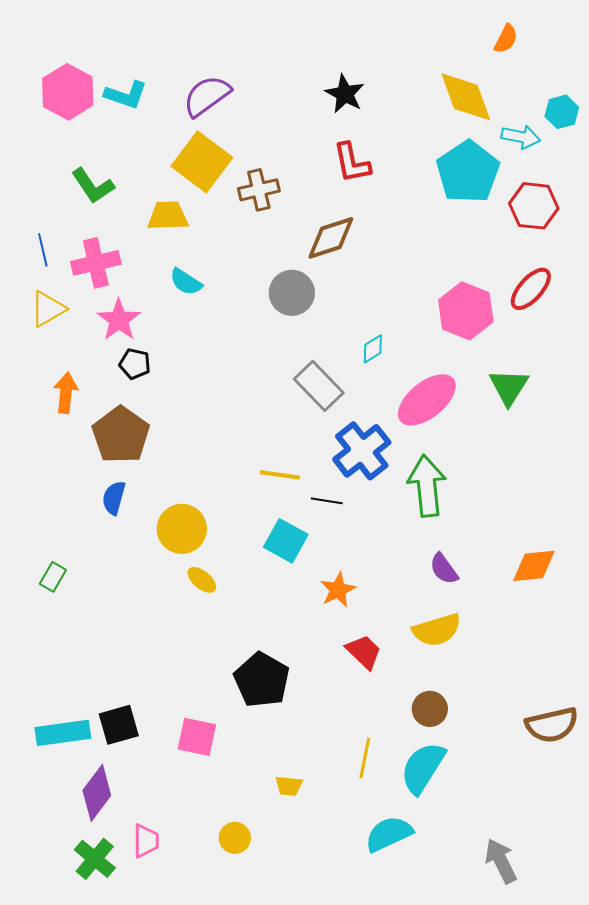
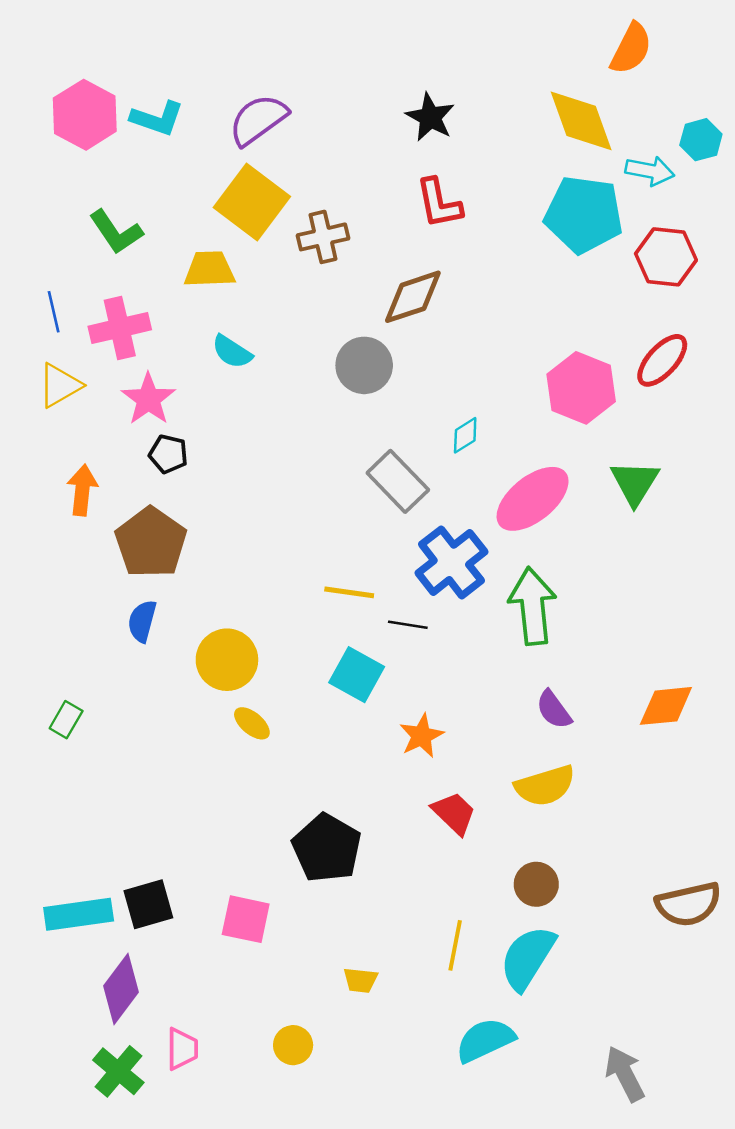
orange semicircle: (506, 39) -> (631, 49), size x1.4
cyan pentagon: (468, 172) -> (584, 214), turned -30

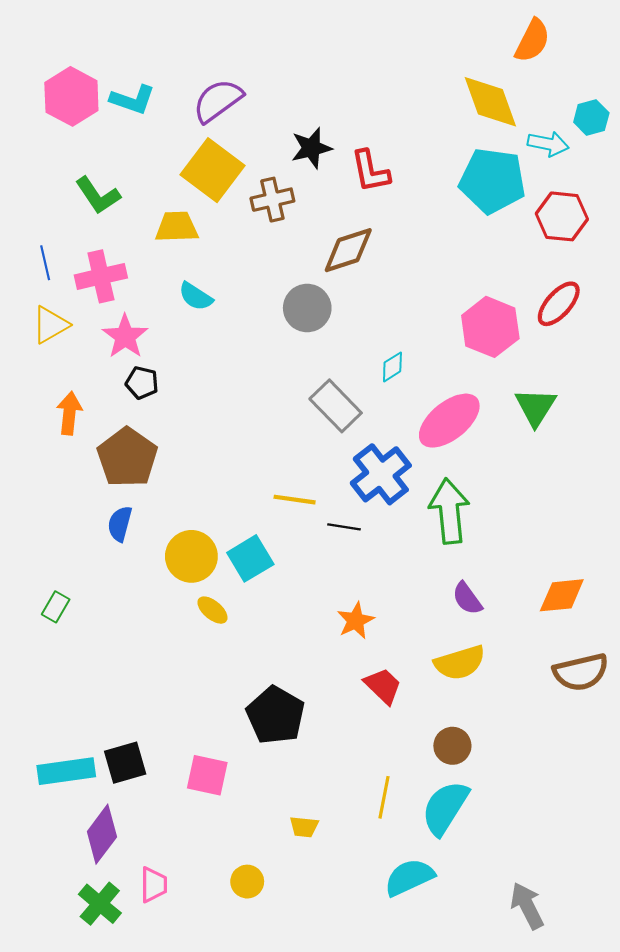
black star: (430, 117) -> (311, 148), moved, turned 30
cyan square: (357, 675) -> (250, 558), moved, turned 30
brown semicircle: (688, 904) -> (581, 672), moved

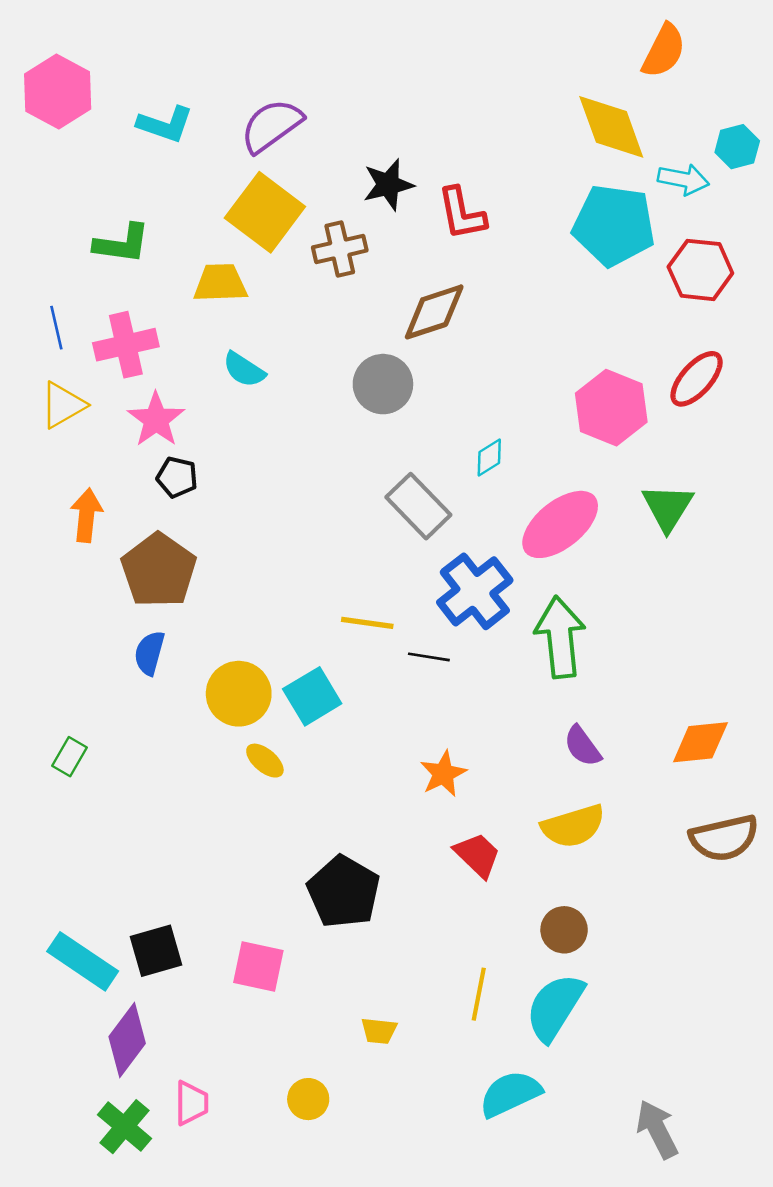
pink hexagon: (71, 96) -> (58, 92), moved
green L-shape: (98, 195) -> (122, 244), turned -48
cyan rectangle: (66, 771) -> (83, 961), turned 42

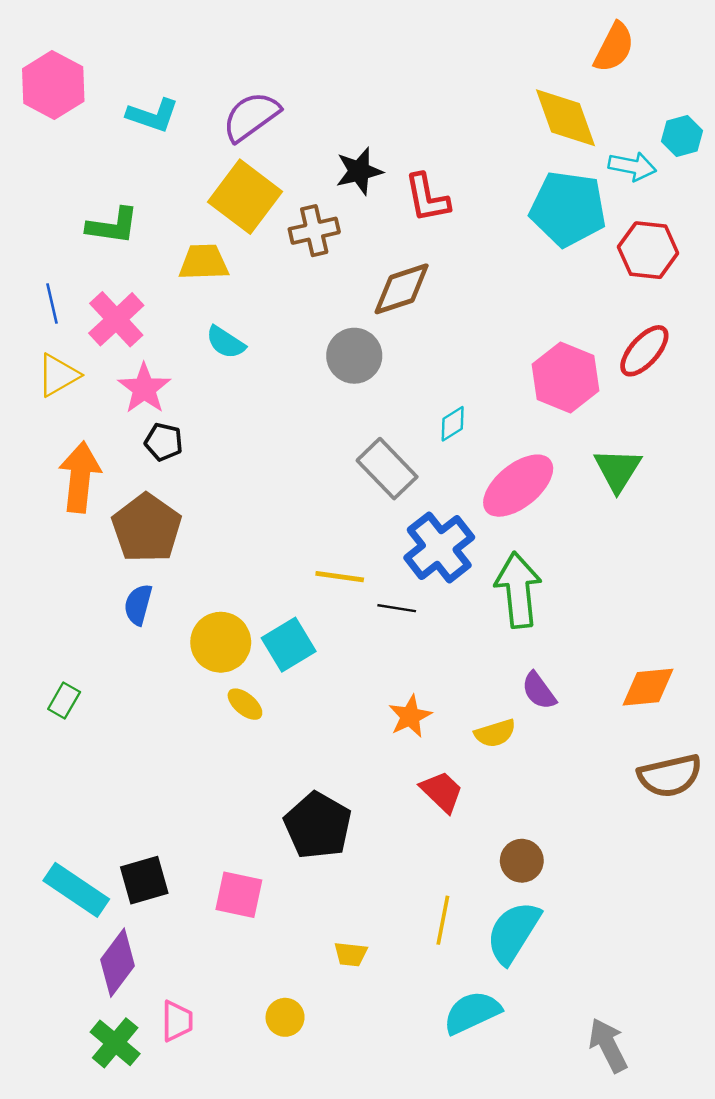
pink cross: (126, 345) -> (116, 319), turned -30
orange arrow: (86, 515) -> (80, 477), size x1.4
yellow semicircle: (573, 826) -> (495, 733), moved, size x0.7

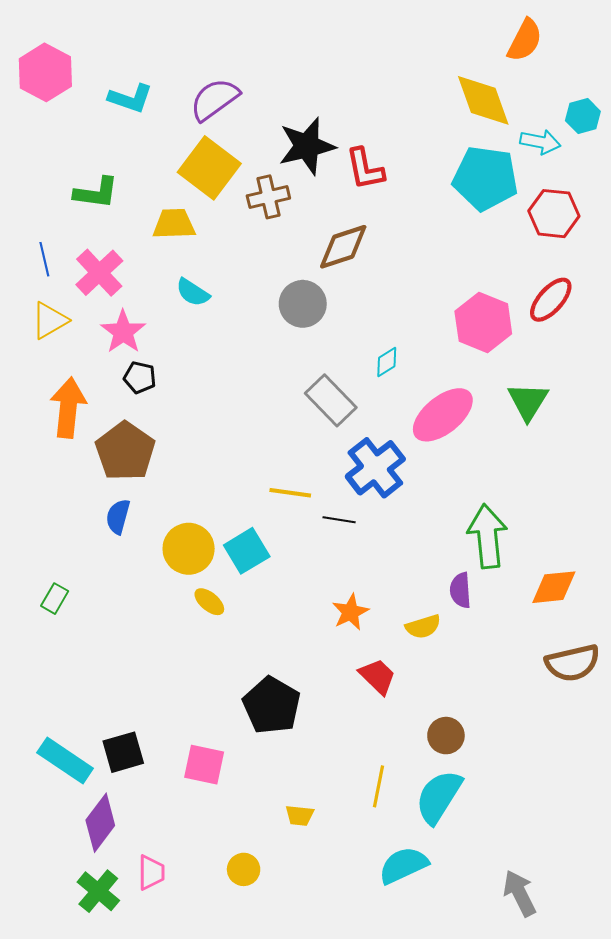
black star: (359, 171) -> (307, 146), size x1.4
green arrow: (518, 590) -> (487, 536), moved
purple semicircle: (539, 691) -> (460, 590), turned 32

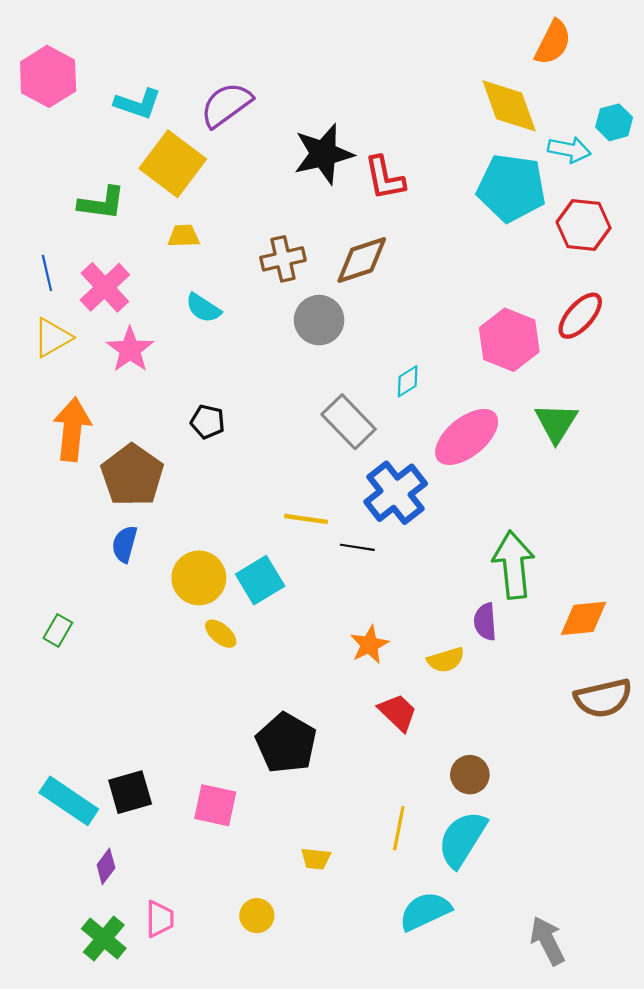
yellow square: (209, 168) -> (173, 164), moved
brown cross: (268, 197) -> (283, 259), moved
yellow trapezoid: (174, 224) -> (184, 236), size x0.7
black pentagon: (140, 378) -> (208, 422), moved
purple diamond: (100, 823) -> (106, 866), size x0.6

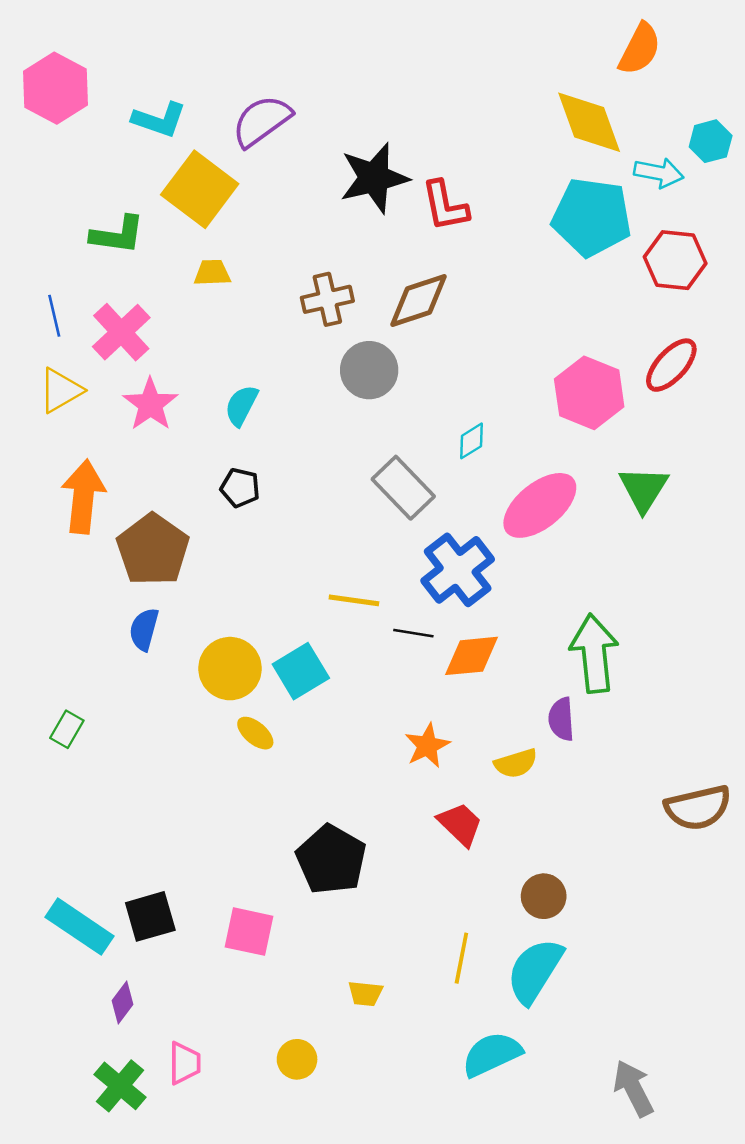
cyan semicircle: (203, 308) -> (241, 406), moved, turned 84
orange diamond: (584, 618) -> (472, 656), moved

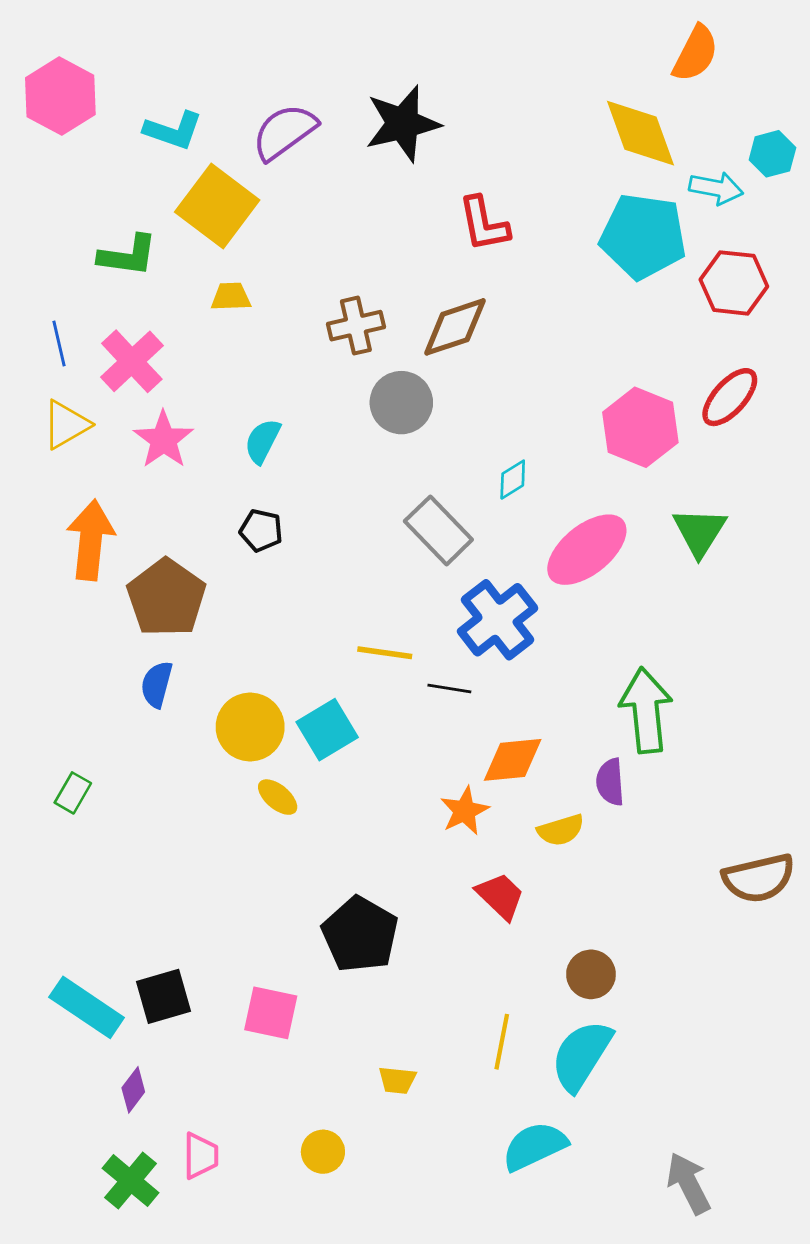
black star: (374, 178) -> (403, 124), moved
orange diamond: (472, 656) -> (513, 760), moved

